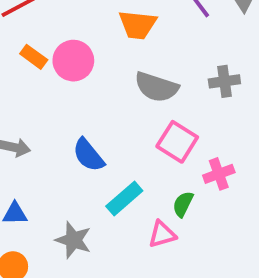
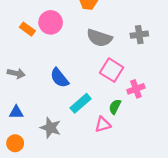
orange rectangle: (34, 57) -> (27, 29), moved

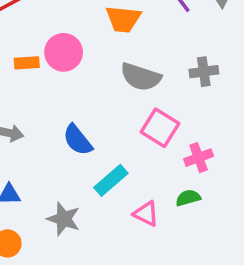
orange rectangle: (27, 29) -> (27, 63), turned -40
green semicircle: (115, 107) -> (188, 198), moved, turned 48
pink triangle: (103, 124) -> (146, 214), turned 42

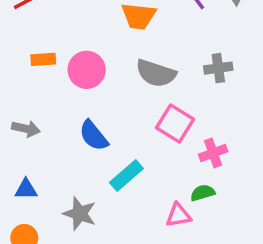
pink circle: (64, 52) -> (87, 70), moved
pink triangle: (146, 214) -> (178, 215), moved, turned -36

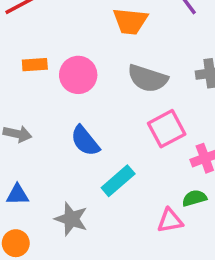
pink square: (175, 124) -> (167, 129), turned 30

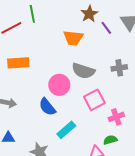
orange rectangle: (35, 65) -> (18, 63), size x1.5
pink circle: (78, 75) -> (59, 85), moved

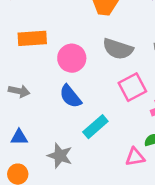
pink circle: (59, 85) -> (72, 58), moved

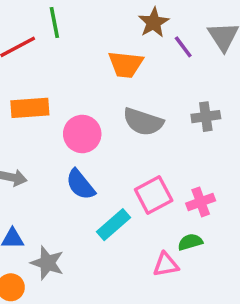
pink square: (132, 87) -> (154, 195), moved
gray star: (60, 156) -> (47, 263), moved

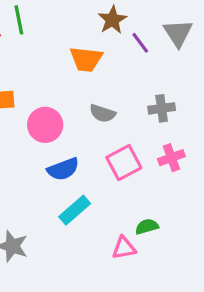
gray semicircle: (143, 122) -> (103, 113), size x0.7
blue semicircle: (80, 185) -> (63, 169), moved, turned -72
pink square: (154, 195) -> (124, 163), moved
pink cross: (201, 202) -> (171, 158), moved

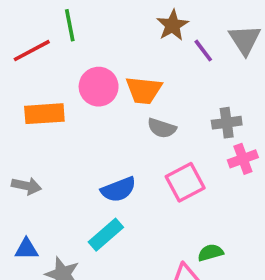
orange trapezoid: (86, 59) -> (144, 90), moved
pink circle: (45, 125) -> (99, 87), moved
pink cross: (171, 158) -> (243, 159), moved
cyan rectangle: (75, 210) -> (106, 235), moved

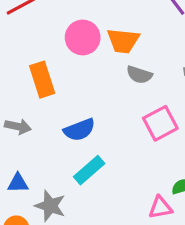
orange rectangle: (44, 114) -> (42, 80), moved, turned 76
blue semicircle: (118, 189) -> (79, 130), moved

